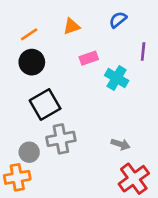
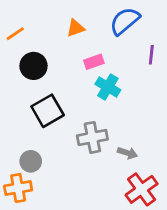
blue semicircle: (118, 20) -> (125, 21), size x1.6
orange line: (29, 34) -> (15, 34), moved
cyan cross: (117, 78) -> (108, 87), moved
gray cross: (61, 139) -> (92, 137), moved

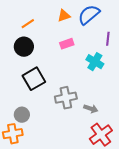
orange triangle: (76, 28) -> (64, 16), moved
orange line: (15, 34) -> (28, 24), moved
cyan cross: (108, 87) -> (95, 62), moved

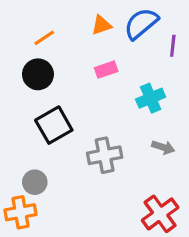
purple line: (108, 39) -> (173, 46), moved
cyan cross: (95, 62) -> (151, 98), turned 36
gray arrow: (91, 109) -> (163, 147), moved

